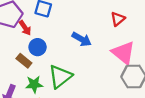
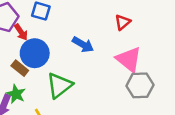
blue circle: (38, 47) -> (35, 53), size x1.5
green star: (34, 84) -> (16, 94), moved, turned 30

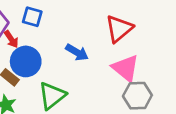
red triangle: (123, 22) -> (119, 29), size x1.6

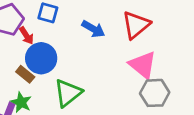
blue arrow: (77, 52) -> (93, 29), moved

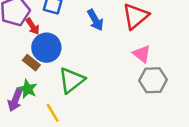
blue arrow: (93, 29) -> (95, 20), turned 30
pink triangle: (143, 65) -> (142, 54), size x0.7

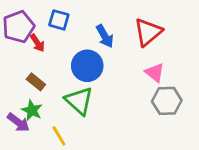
blue circle: (46, 48) -> (87, 66), moved
green triangle: (72, 80) -> (79, 101), turned -40
purple arrow: (15, 100) -> (18, 122), turned -75

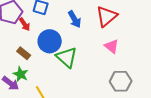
blue circle: (87, 66) -> (50, 41), moved
green triangle: (79, 101) -> (67, 57), moved
gray hexagon: (167, 101) -> (121, 81), moved

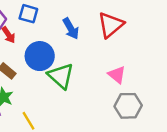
pink triangle: (112, 46) -> (117, 75), moved

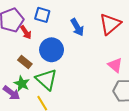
green triangle: (61, 76) -> (46, 80), moved

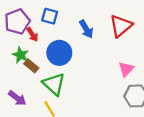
pink triangle: (115, 65) -> (126, 69), turned 35
green star: (22, 84) -> (20, 55), moved

